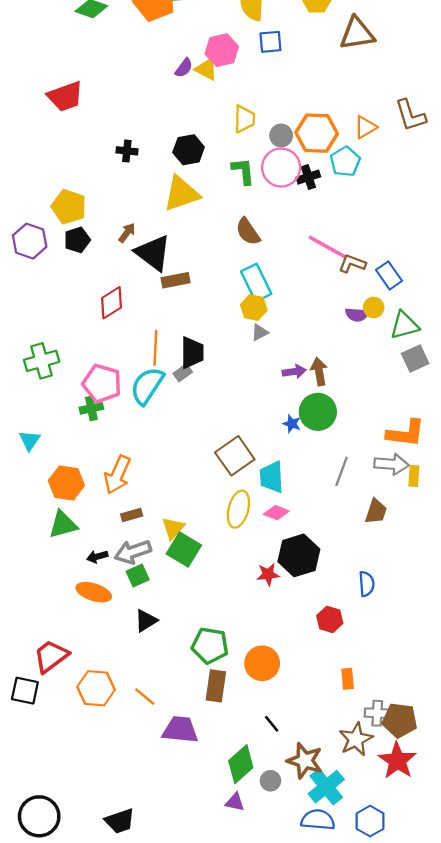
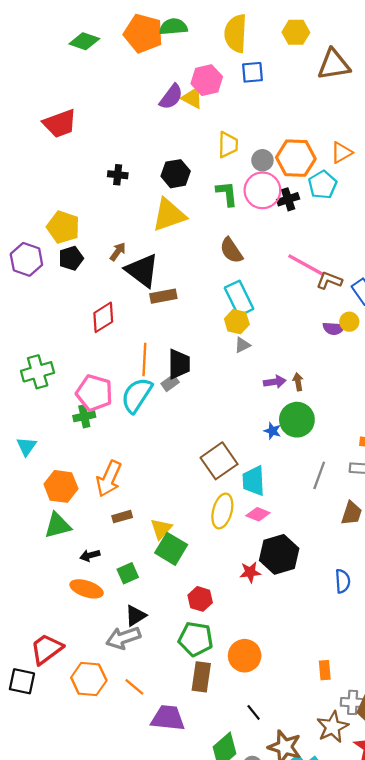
purple semicircle: (184, 68) -> (171, 97), size x1.4
brown arrow: (319, 372) -> (298, 382), size x0.7
gray arrow: (133, 552) -> (123, 638), moved
red hexagon: (330, 619) -> (200, 599), moved

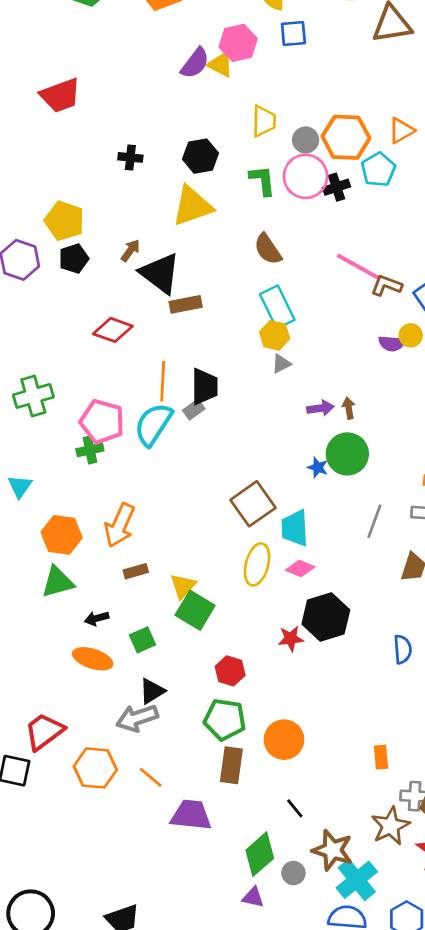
red diamond: (103, 317) -> (113, 330), turned 52

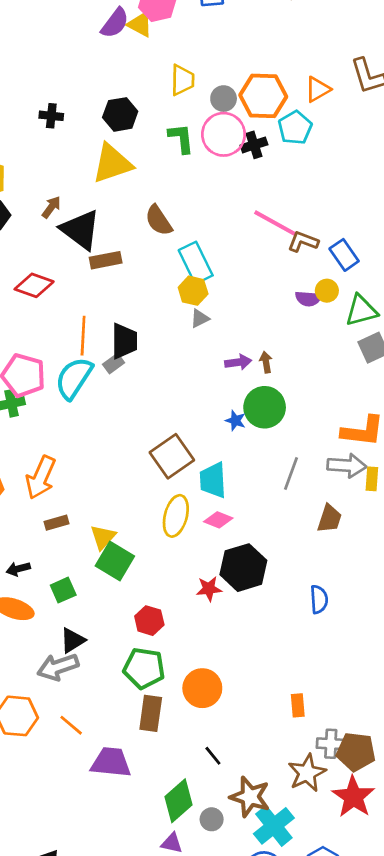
brown semicircle: (268, 249) -> (159, 220), moved

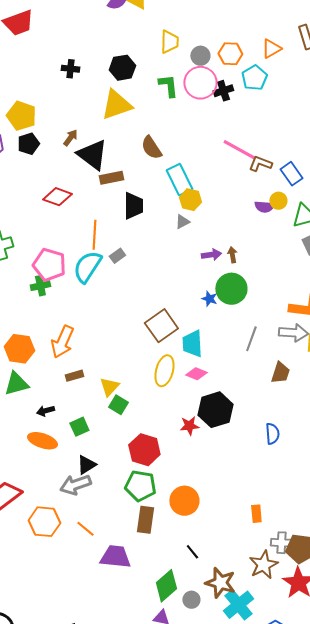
orange hexagon: (263, 96) -> (230, 54), size x0.7
yellow hexagon: (193, 291) -> (190, 200), moved
black trapezoid: (124, 341) -> (133, 206), moved
green square: (115, 561) -> (118, 405), size x0.7
red hexagon: (149, 621) -> (144, 450), size x1.4

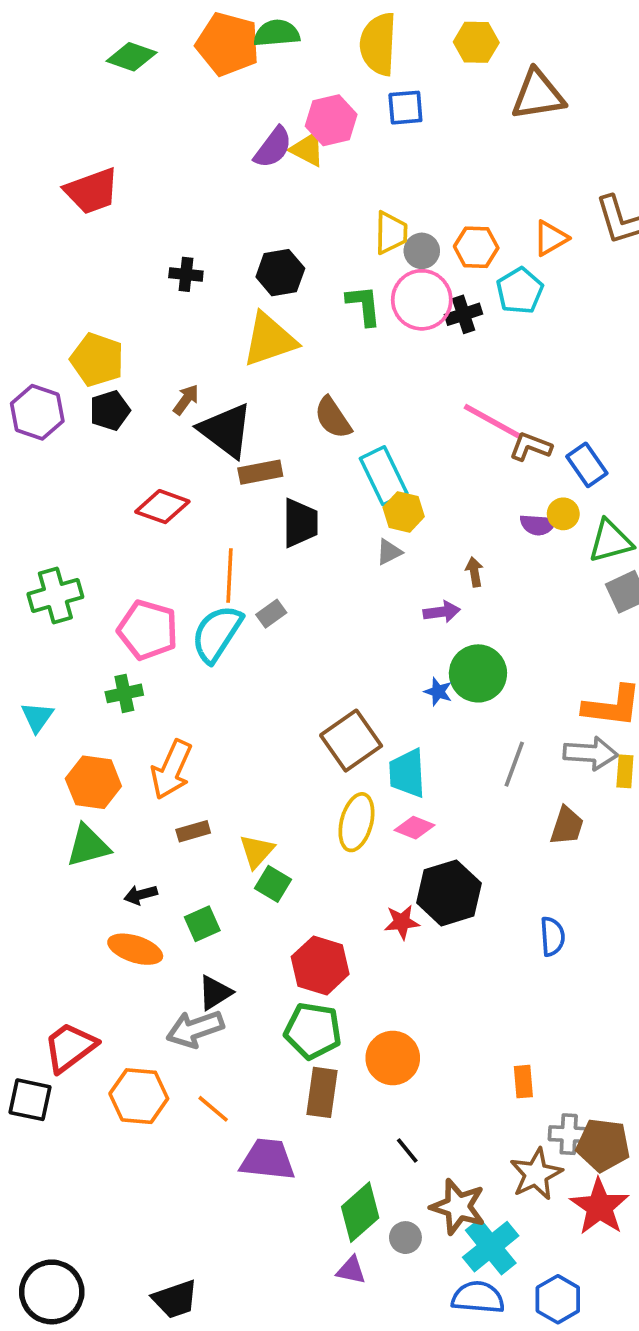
yellow trapezoid: (169, 42) -> (391, 233), moved
brown arrow: (232, 255) -> (474, 572), moved
green cross: (40, 286) -> (124, 693), moved

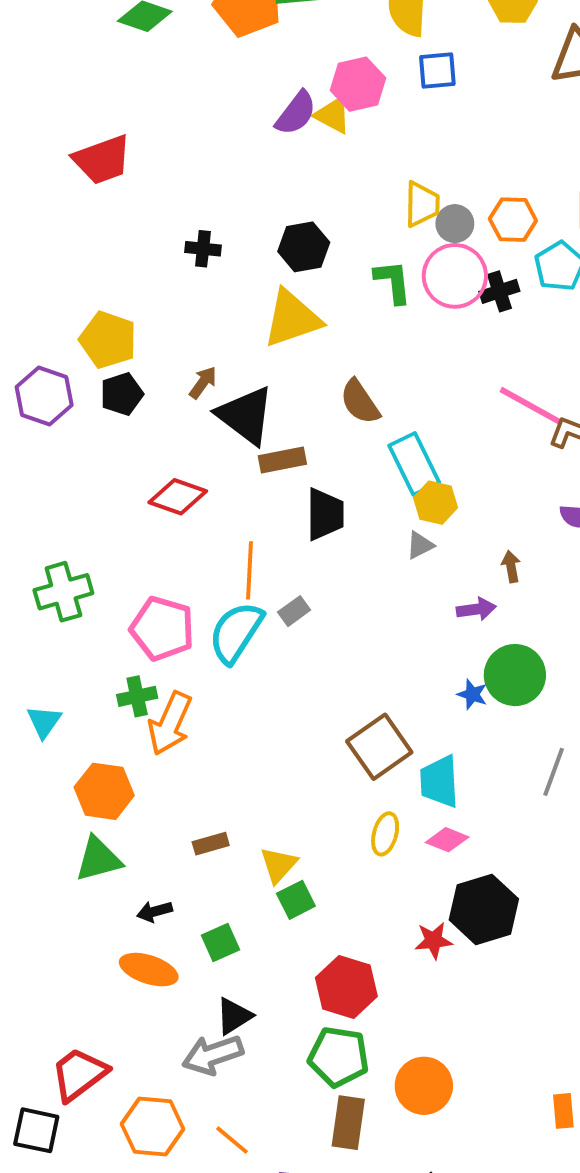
orange arrow: (171, 770) -> (170, 723), moved
yellow ellipse: (356, 822) -> (385, 834), size x0.7
green square: (273, 884) -> (296, 900), turned 32

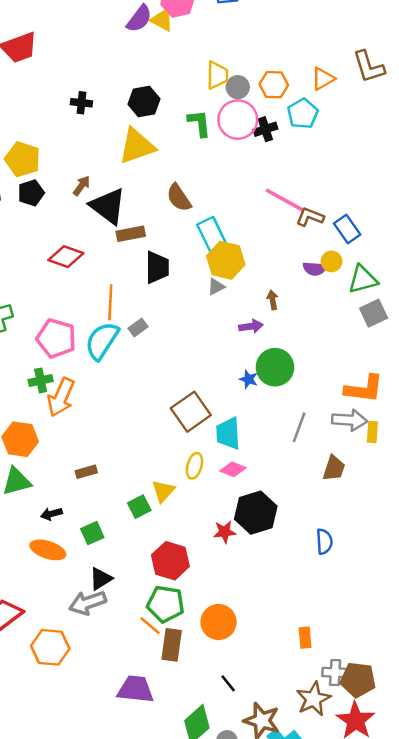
yellow hexagon: (435, 503) -> (226, 260), size x1.4
yellow triangle: (279, 865) -> (163, 491), moved
orange line: (232, 1140) -> (150, 626), moved

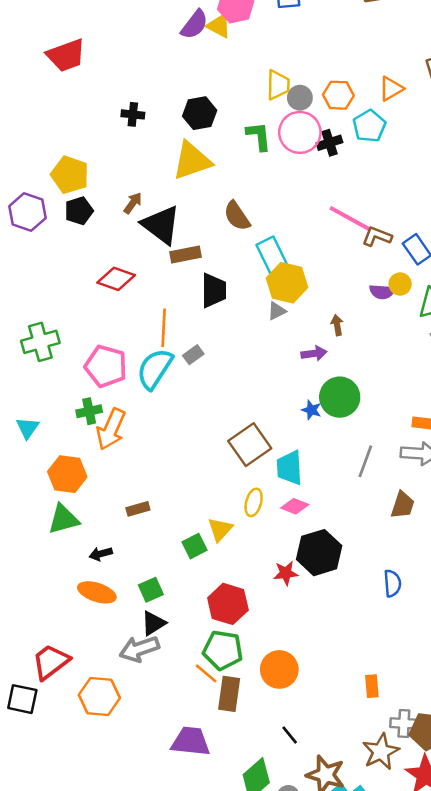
green square: (92, 533) -> (151, 590), moved

